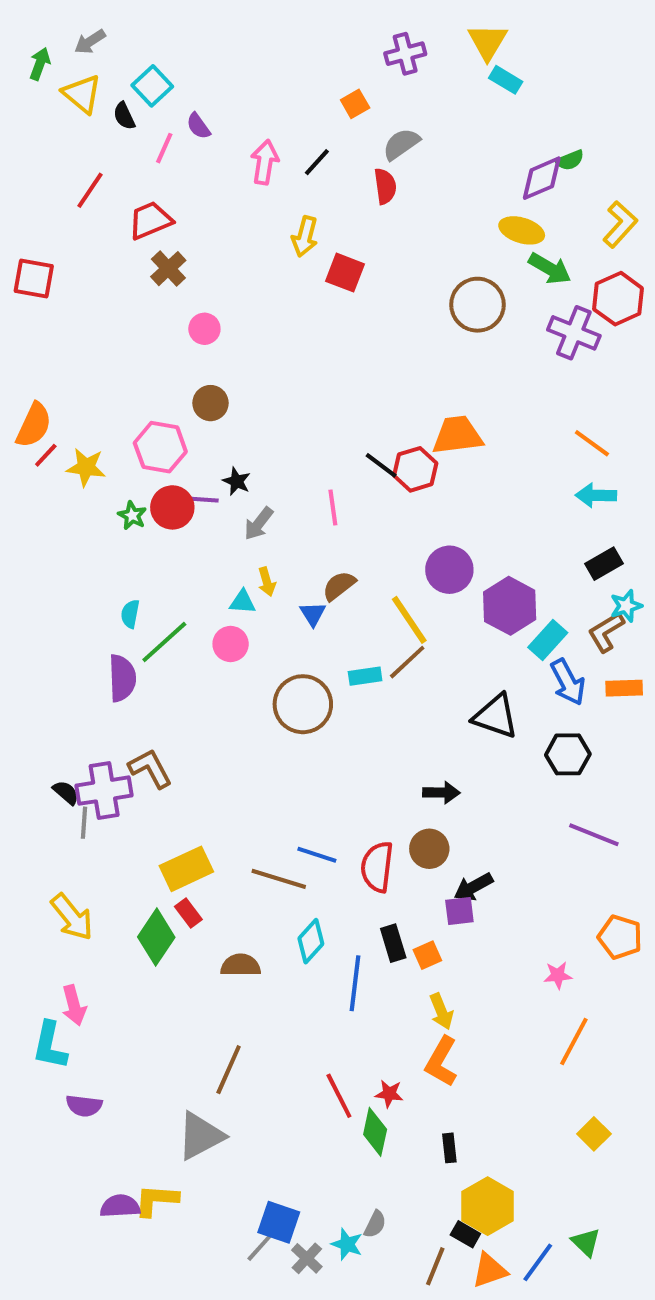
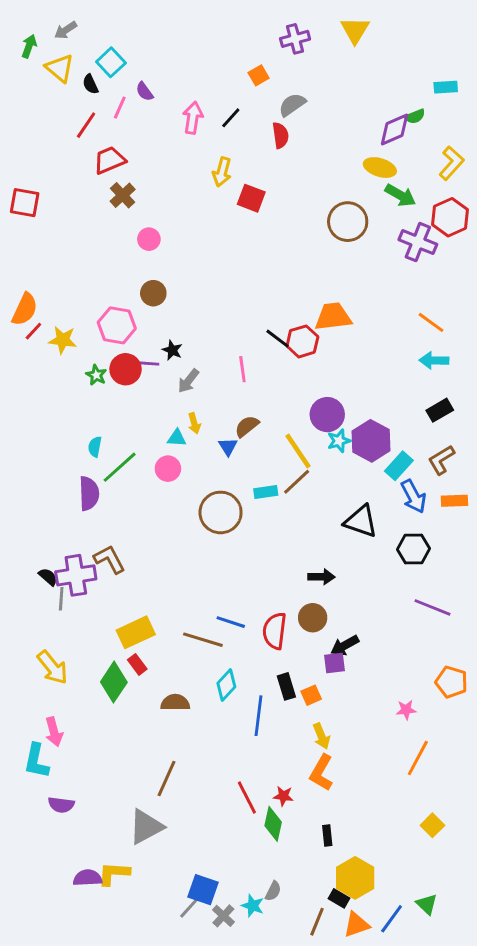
cyan rectangle: (506, 80) -> (446, 87), moved, turned -35
red line: (90, 190) -> (86, 125), moved
cyan star: (626, 606) -> (339, 441), moved

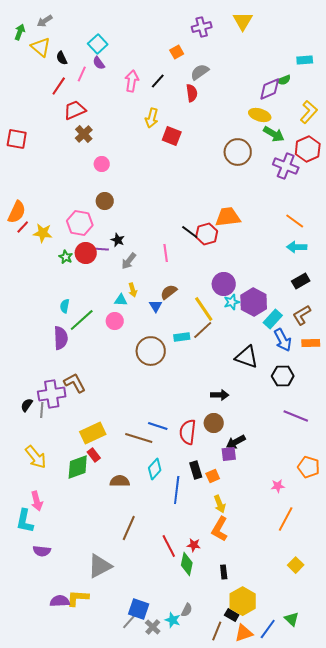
cyan square: (111, 62) -> (98, 44), moved
black semicircle: (48, 577) -> (27, 405), moved, turned -96
green diamond: (114, 682) -> (78, 467), turned 36
brown line: (166, 778) -> (129, 528), moved

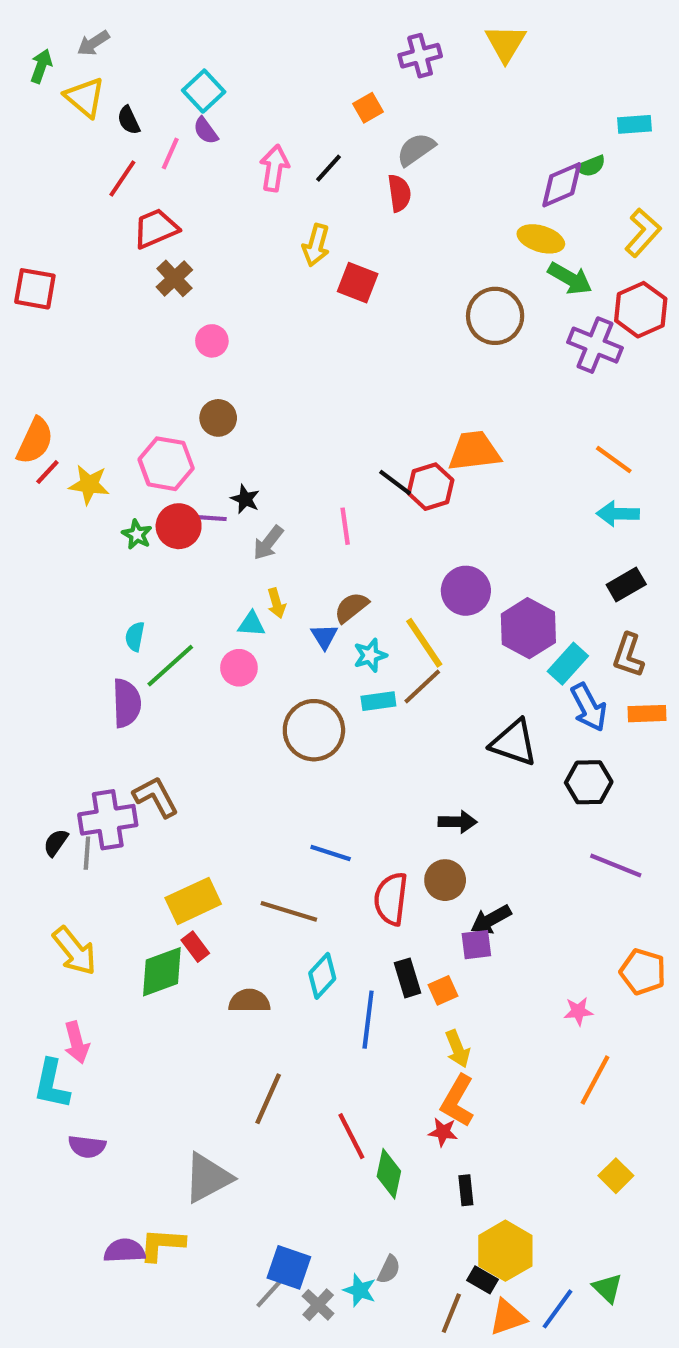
cyan star: (232, 302) -> (370, 655), moved
brown L-shape: (302, 315) -> (628, 655), turned -40
blue line: (158, 426) -> (331, 853), moved
red star: (194, 545) -> (443, 1132), moved

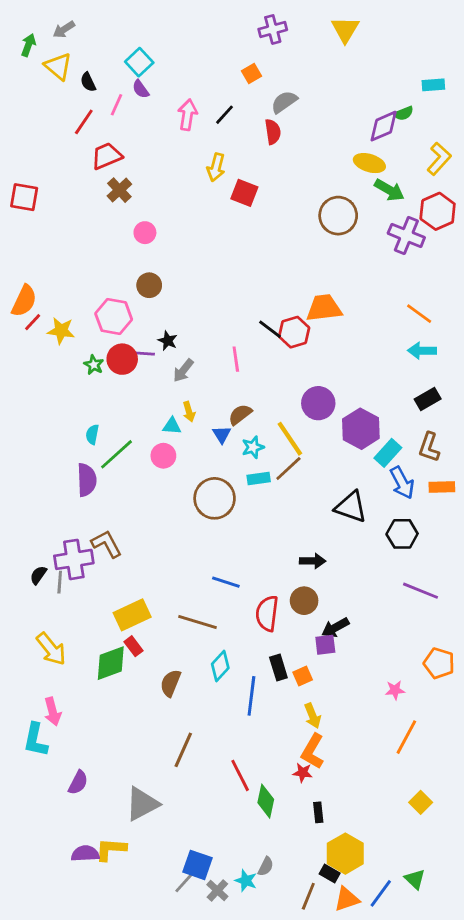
purple cross: (420, 56) -> (273, 29), moved
brown semicircle: (249, 1001) -> (170, 683), turned -68
purple semicircle: (87, 1147) -> (78, 783), moved, turned -70

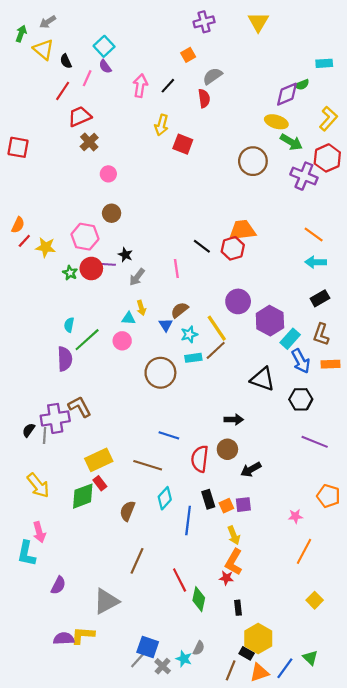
orange semicircle: (24, 301) -> (18, 225), size x0.7
red hexagon: (294, 332) -> (233, 248), moved
purple square: (325, 645) -> (243, 505), moved

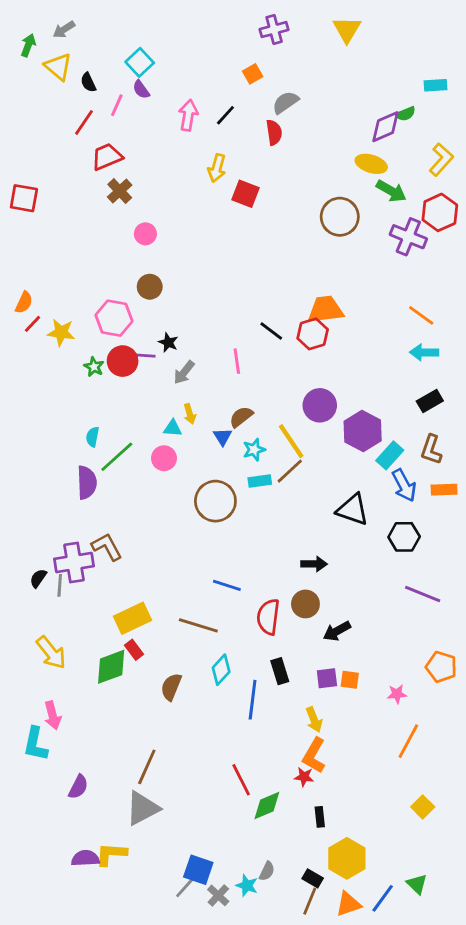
orange square: (226, 506) -> (350, 680), moved, turned 32
brown line: (137, 561) -> (147, 767), moved
green diamond: (199, 599) -> (267, 805), turned 55
black rectangle: (247, 653) -> (313, 878), moved

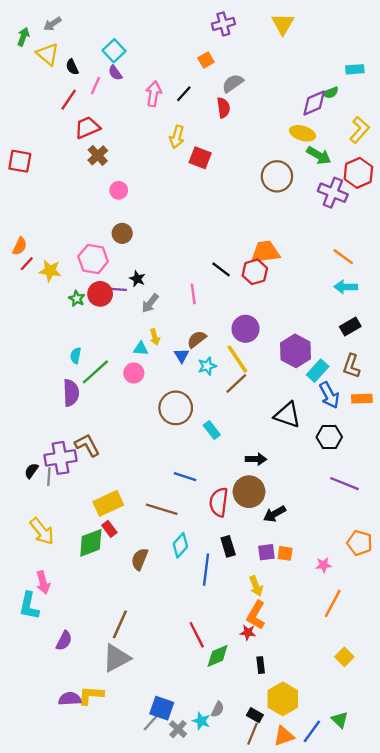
purple circle: (320, 405) -> (246, 329), moved
cyan rectangle: (260, 481) -> (212, 430), moved, turned 60
brown circle: (305, 604) -> (249, 492), size x1.4

